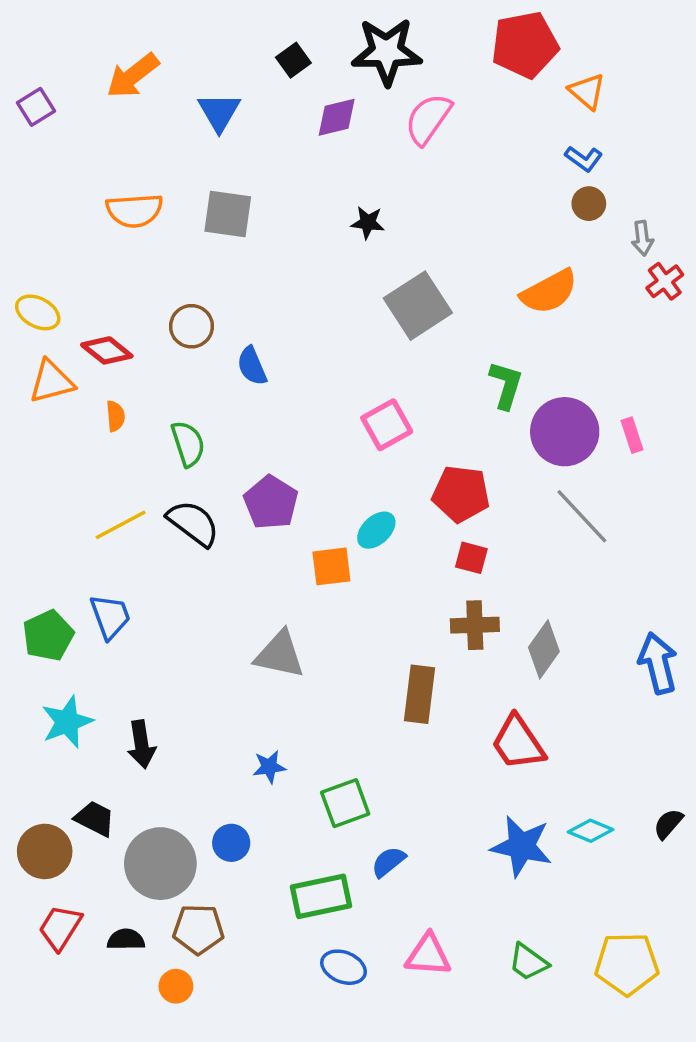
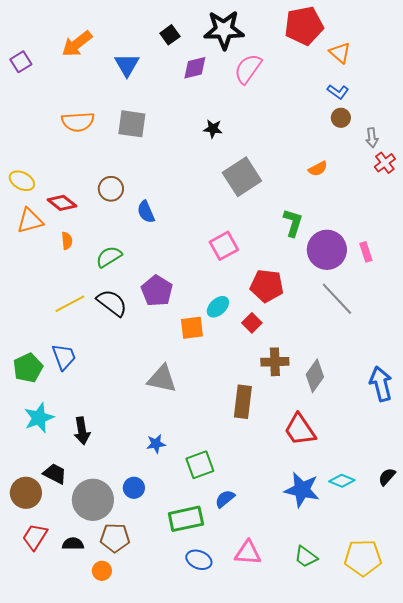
orange semicircle: (549, 292) -> (318, 169), size x0.6
green semicircle: (188, 444) -> (109, 257), turned -104
red square: (471, 558) -> (252, 323), moved, turned 30

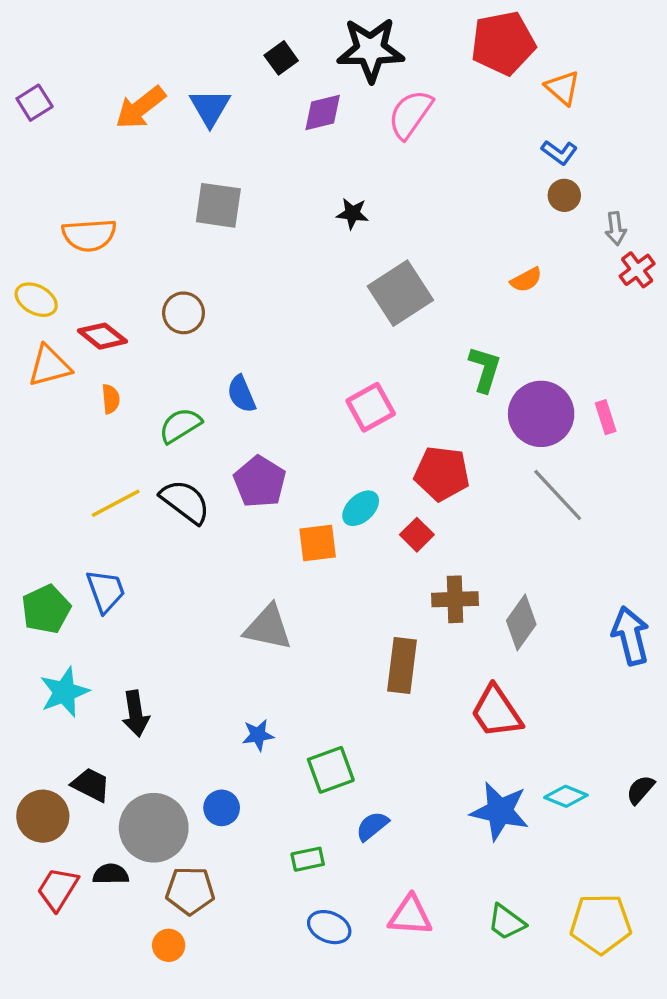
orange arrow: (77, 44) -> (140, 108), moved
orange semicircle: (78, 122) -> (89, 235), moved
blue semicircle: (146, 212) -> (241, 394), moved
green rectangle: (186, 519) -> (308, 859), size x0.6
black semicircle: (73, 544) -> (111, 874), moved

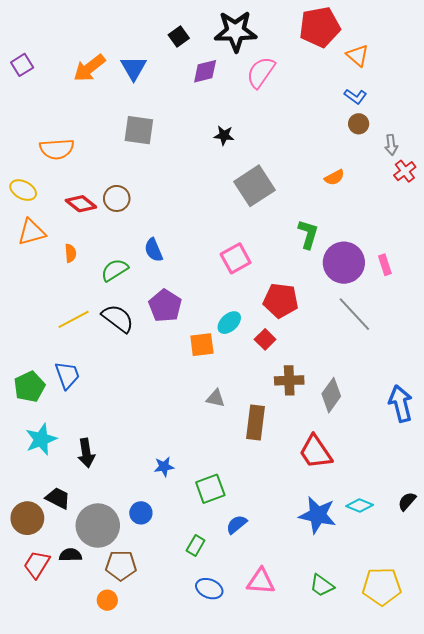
red diamond: (102, 336) -> (81, 204), moved
gray triangle: (268, 627) -> (216, 398), moved, size x0.6
green rectangle: (308, 859) -> (196, 545), turned -48

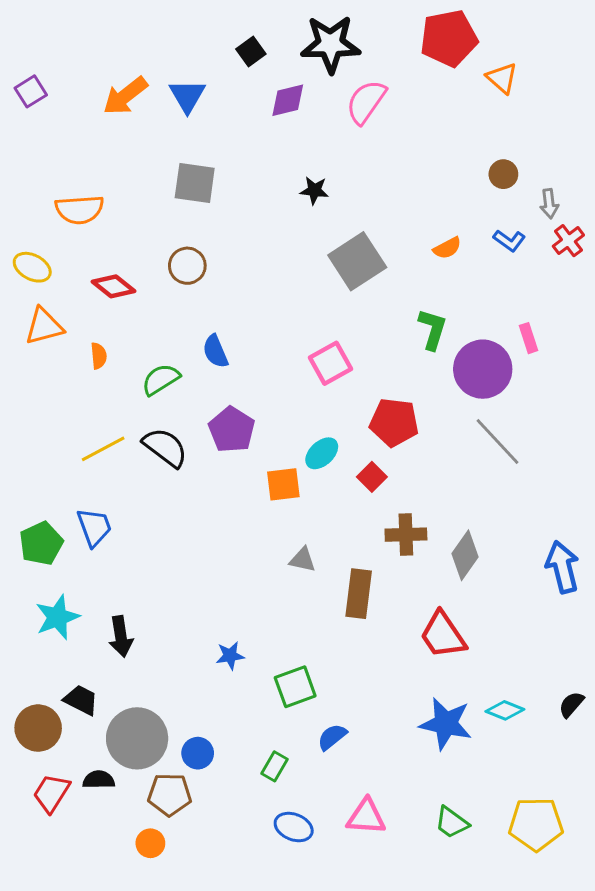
blue L-shape: (355, 96) -> (509, 241), moved
orange semicircle: (334, 177) -> (447, 248), moved
brown circle: (117, 198) -> (187, 266), moved
pink rectangle: (385, 265) -> (529, 338), moved
blue circle: (141, 513) -> (198, 753), moved

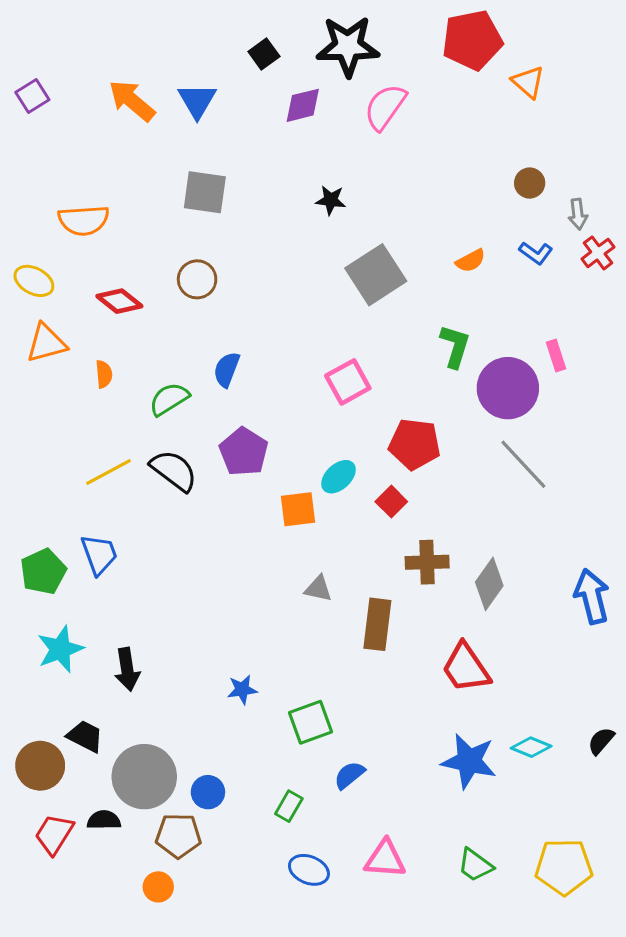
orange arrow: (125, 96) -> (132, 101), turned 78
blue semicircle: (215, 351) -> (227, 369), turned 44

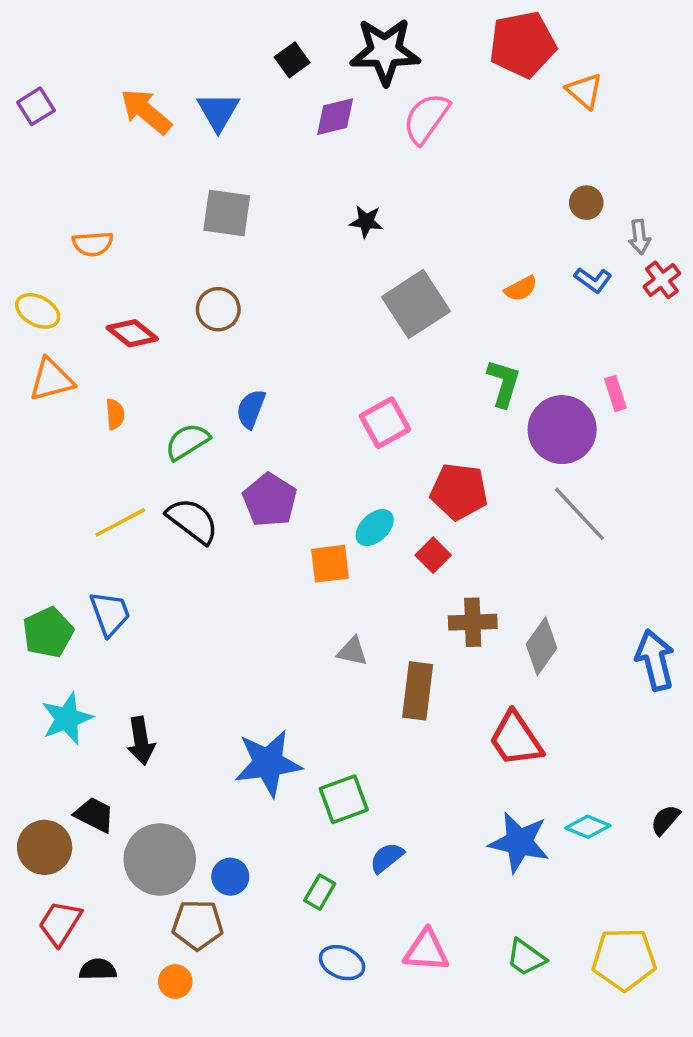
orange semicircle: (84, 220) -> (93, 244), size x0.7
blue star: (242, 690) -> (268, 763), size x2.0
black semicircle: (104, 820) -> (98, 969), moved

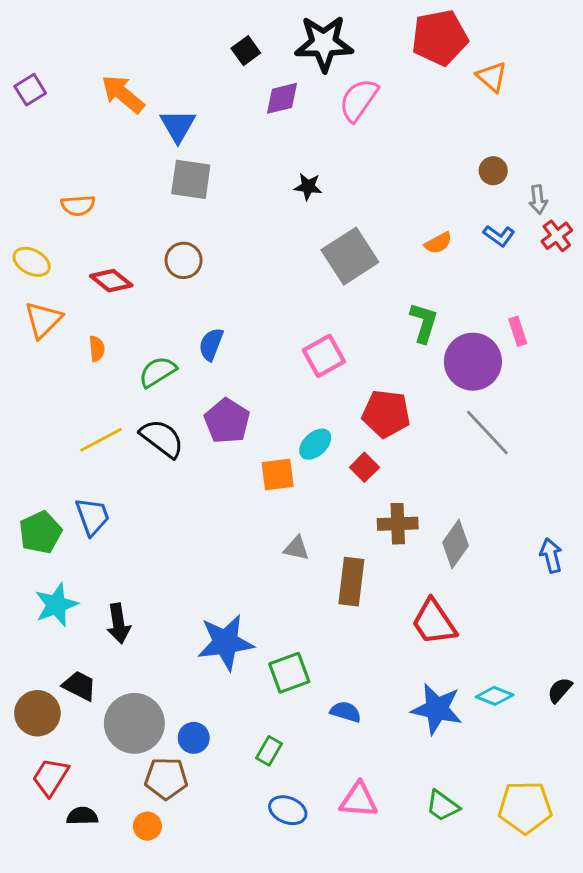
blue triangle: (218, 111) -> (178, 126), moved
orange triangle: (51, 380) -> (43, 320), turned -30
blue arrow: (655, 660) -> (551, 556), size x0.7
blue semicircle: (387, 858) -> (346, 712), moved, turned 56

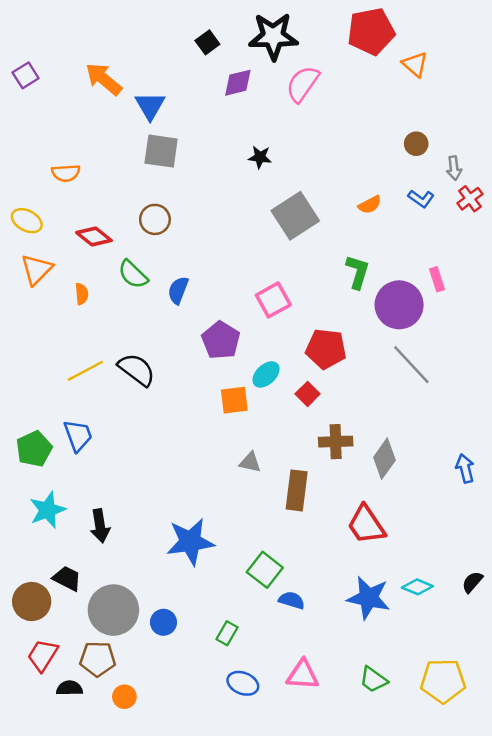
green semicircle: (158, 372) -> (133, 274), moved, turned -104
purple pentagon: (227, 421) -> (221, 340), moved
green square: (289, 673) -> (265, 570), moved, turned -32
brown pentagon: (166, 778) -> (98, 659), moved

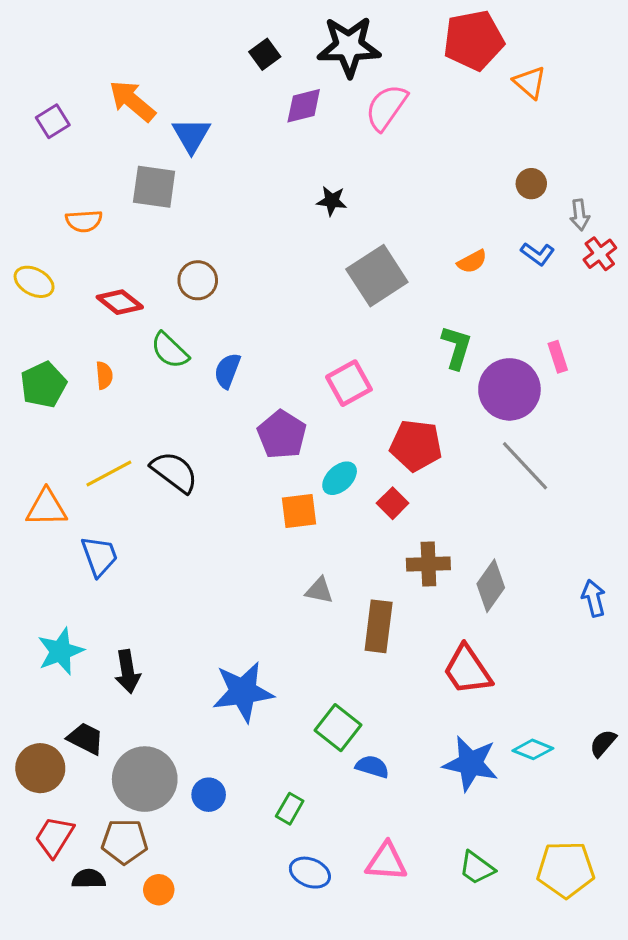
purple square: (26, 75) -> (53, 121), moved
gray square: (161, 151) -> (154, 187), moved
orange triangle: (37, 269) -> (47, 508), moved, turned 44
green pentagon: (34, 449) -> (43, 385), moved

